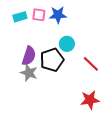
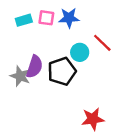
red line: (91, 64) -> (102, 43), moved
gray star: (29, 73) -> (20, 76), moved
red star: (90, 100) -> (93, 119), moved

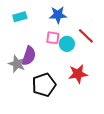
pink square: (46, 18) -> (53, 38), moved
black pentagon: (62, 71) -> (44, 85), moved
red star: (93, 119) -> (78, 74), moved

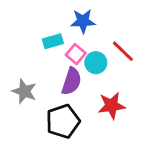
cyan rectangle: (20, 17) -> (53, 41), moved
pink square: (53, 38) -> (76, 54), turned 32
purple semicircle: (29, 56) -> (71, 81), moved

